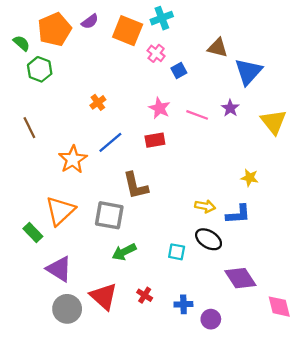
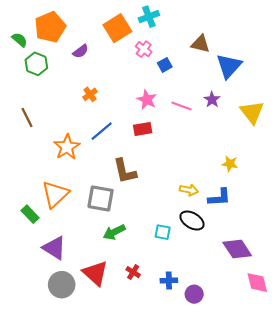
purple semicircle: (90, 21) -> (81, 51), moved
orange square: (128, 31) -> (117, 28), turned 36
purple diamond: (240, 278) -> (237, 249), moved

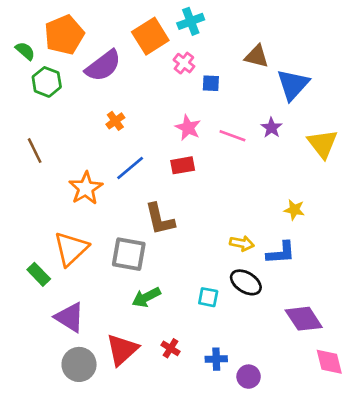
purple semicircle: (81, 51) -> (103, 66), size x1.8
blue square: (165, 65) -> (211, 83), turned 32
red triangle: (95, 273) -> (122, 350), turned 36

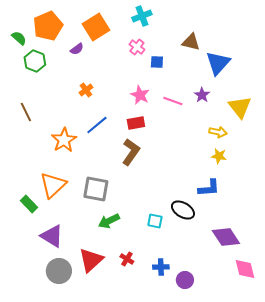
orange square: (150, 36) -> (96, 27), moved
purple semicircle: (103, 66) -> (77, 49), size x0.5
brown L-shape: (160, 219) -> (131, 152), moved, turned -132
yellow arrow: (242, 243) -> (218, 132), moved

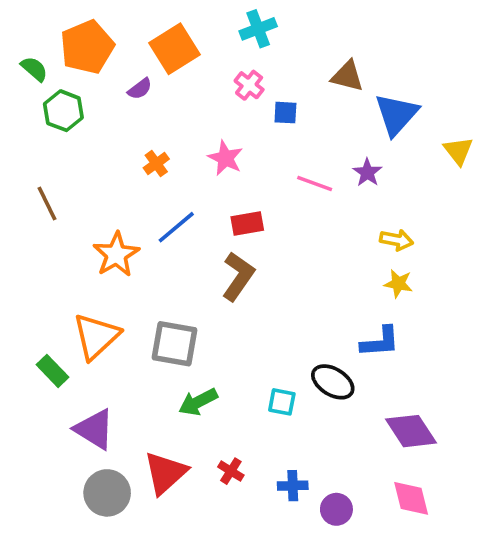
pink star: (140, 95) -> (225, 158), moved
yellow triangle: (240, 107) -> (458, 151), moved, size x0.7
pink diamond: (245, 269) -> (411, 498), moved

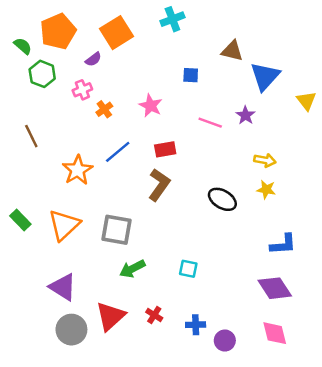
pink cross: (249, 85) -> (82, 90), moved, turned 30
blue L-shape: (380, 342) -> (283, 244), moved
green rectangle: (52, 371) -> (20, 220), moved
black ellipse: (333, 382) -> (222, 199), moved

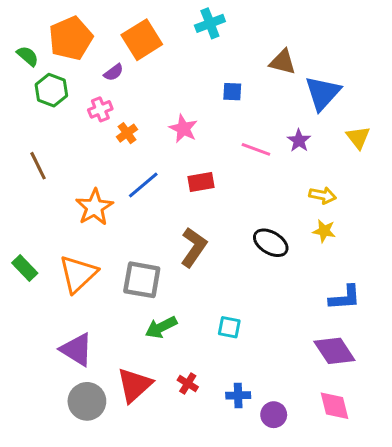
yellow triangle: (306, 101) -> (358, 138), moved
brown L-shape: (159, 185) -> (194, 247), moved

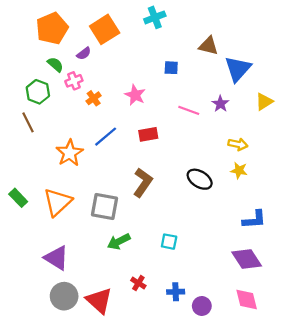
green semicircle: (28, 56) -> (55, 64), moved
green hexagon: (51, 90) -> (38, 92), moved
yellow triangle: (358, 138) -> (264, 102), turned 36
red triangle: (134, 385) -> (99, 301), moved, turned -36

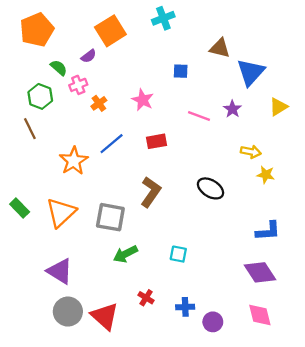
orange pentagon: (52, 28) -> (37, 30), moved
yellow star: (239, 170) -> (266, 175), moved

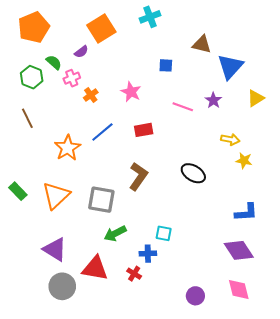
green hexagon: (40, 96) -> (32, 77), moved
blue cross: (185, 307) -> (148, 254), moved
red triangle: (105, 316) -> (95, 268), moved, turned -32

